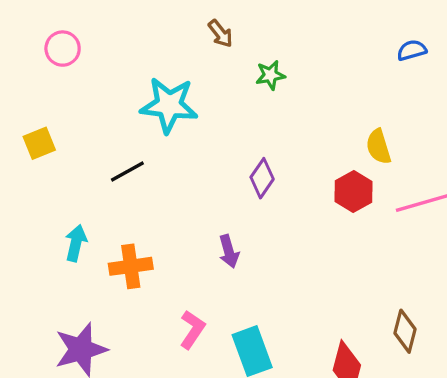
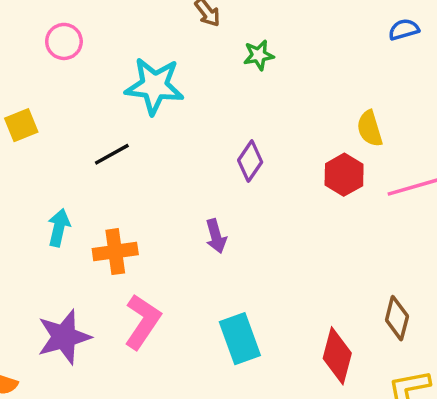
pink circle: (63, 49) -> (64, 41), moved
pink L-shape: (192, 329) -> (143, 322), moved, size x1.4

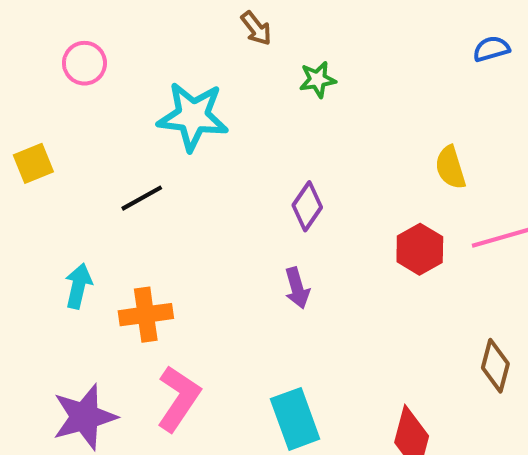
red hexagon: (344, 175) -> (420, 249), moved
purple arrow: (216, 236) -> (297, 288), moved
brown diamond: (397, 318) -> (495, 366), moved

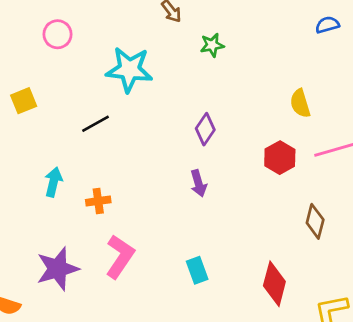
orange cross: (146, 315) -> (98, 201), size x0.7
brown diamond: (495, 366) -> (315, 221), moved
cyan rectangle: (295, 419) -> (197, 270), size x0.7

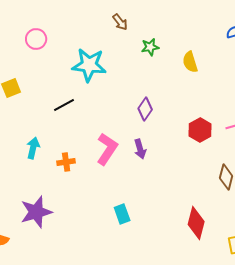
yellow semicircle: (300, 103) -> (190, 62), moved
pink L-shape: (120, 257) -> (107, 149), moved
cyan rectangle: (197, 270) -> (122, 214), moved

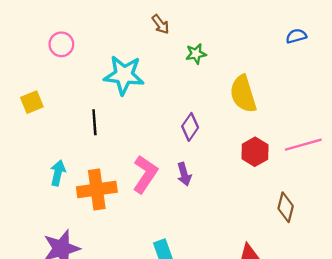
yellow semicircle: (190, 62) -> (243, 94), moved, size x1.5
black line: (64, 105) -> (94, 122), turned -65
orange cross: (66, 162) -> (97, 189), size x1.8

